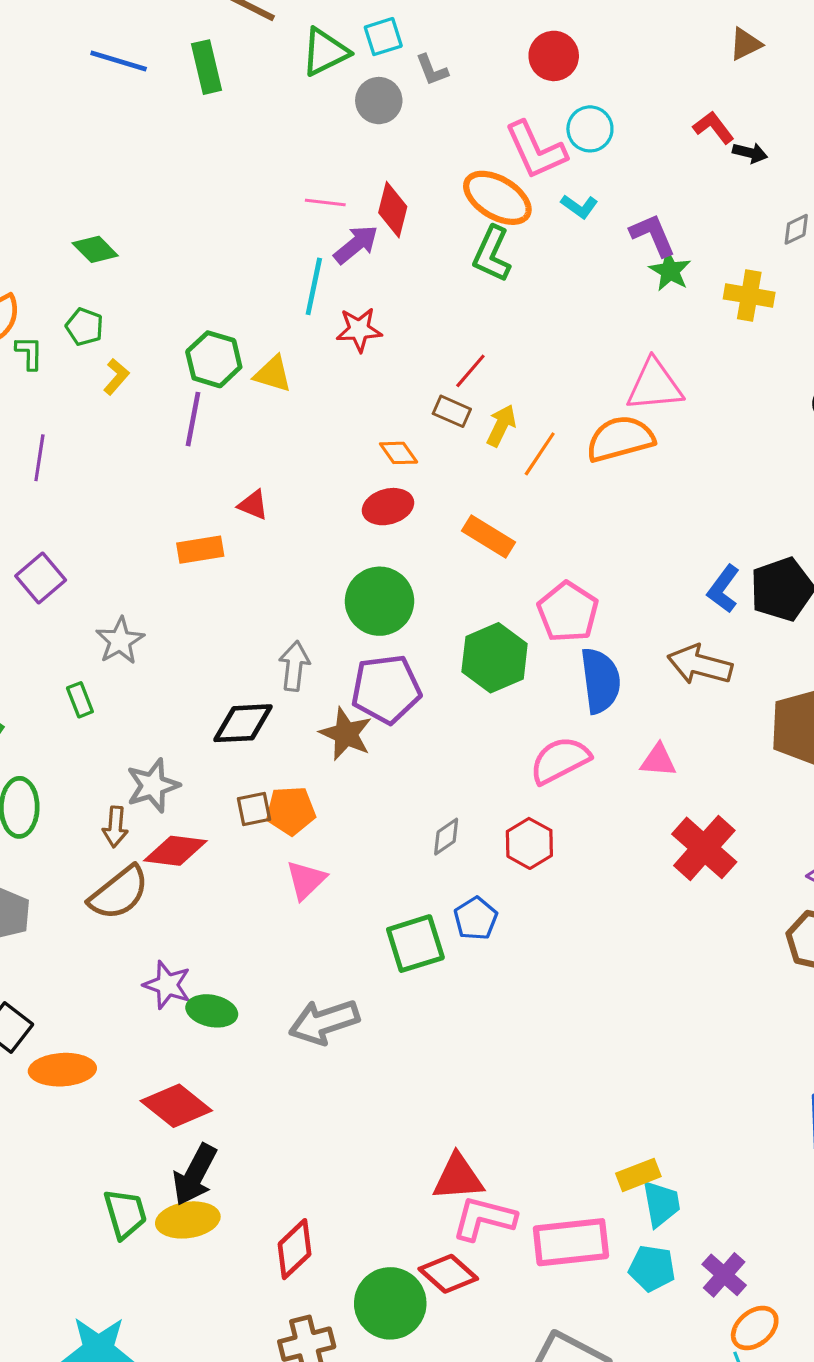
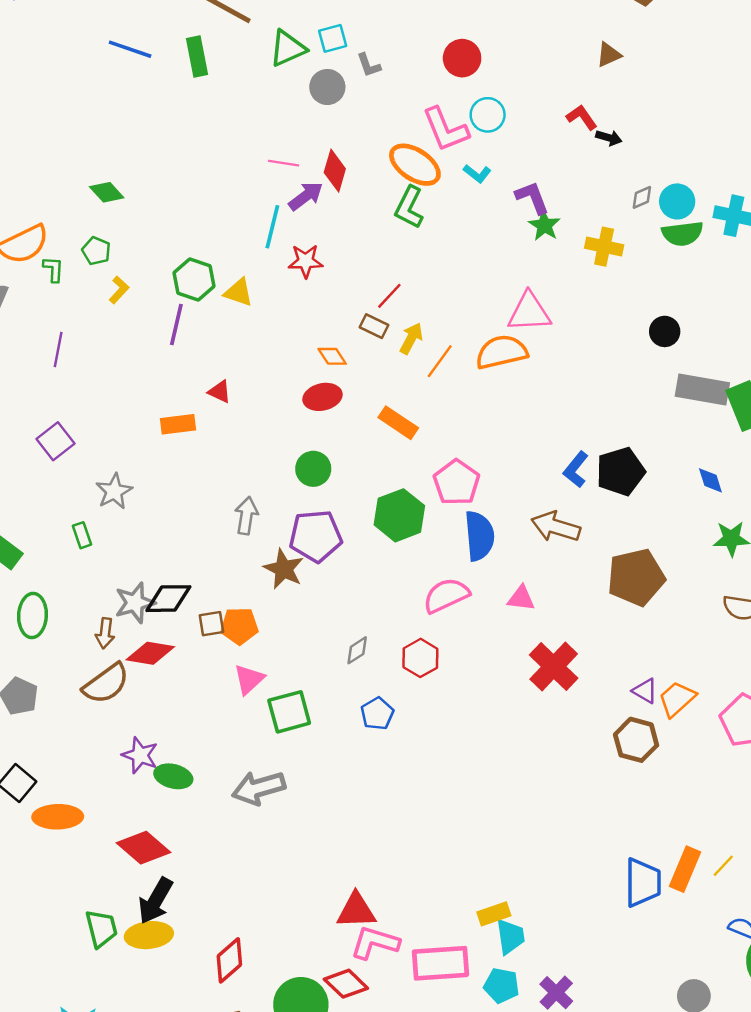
green circle: (380, 601) -> (313, 469), size x0.7
black diamond: (243, 723) -> (168, 599), moved
green square: (415, 944) -> (289, 712), moved

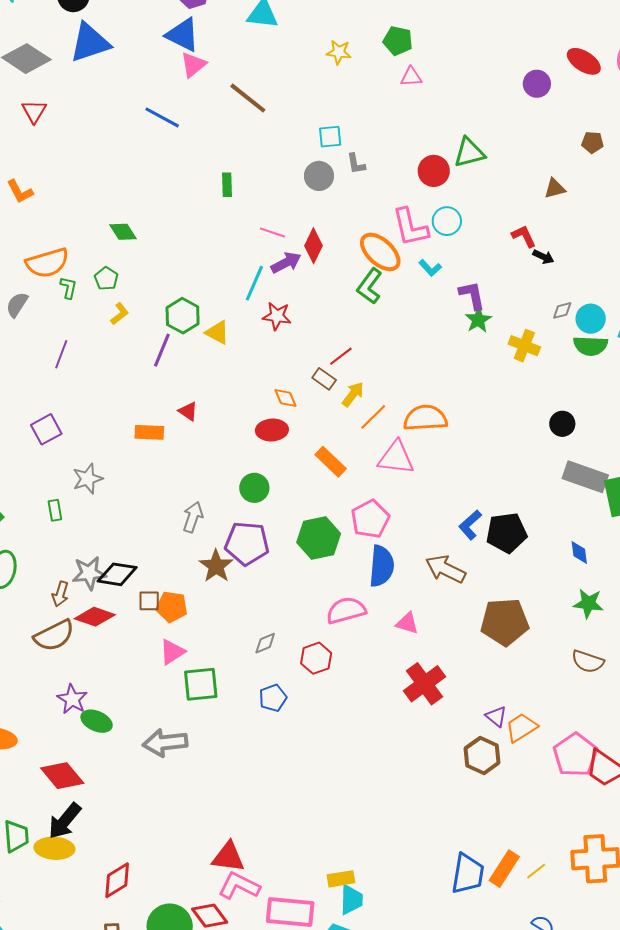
green triangle: (288, 48) -> (469, 153), moved
green rectangle: (197, 56) -> (227, 185), moved, size x0.7
pink triangle: (529, 312) -> (396, 458), moved

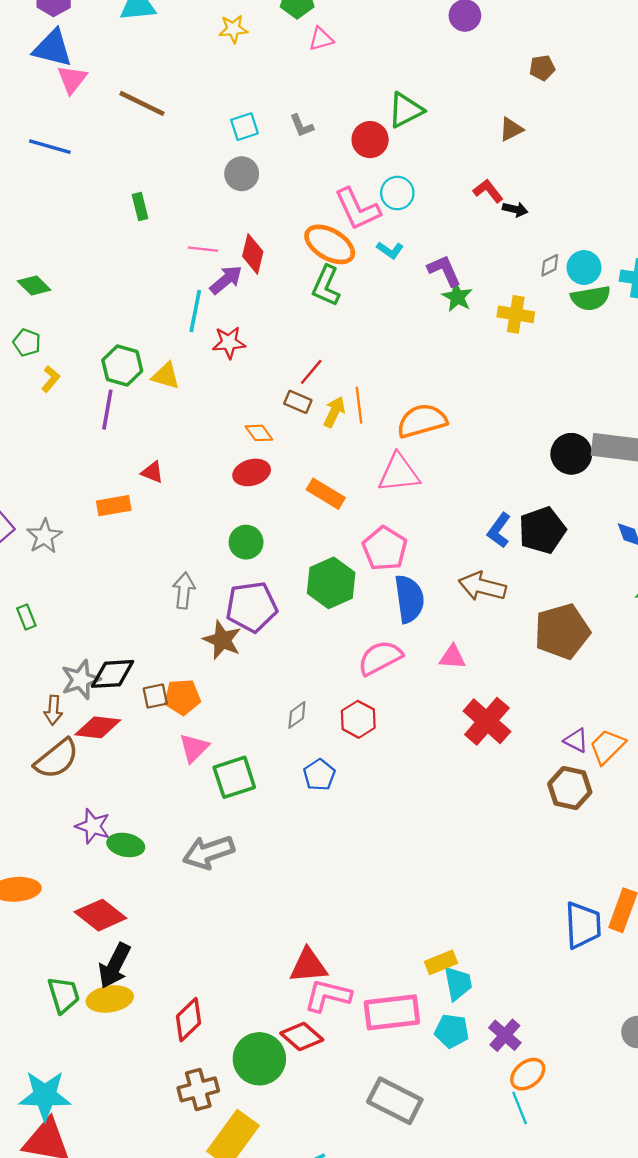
gray L-shape: (356, 164) -> (302, 126), moved
orange line: (373, 417) -> (359, 405), moved, turned -40
black circle: (562, 424) -> (571, 454), moved, size x1.4
gray star: (88, 479) -> (44, 536), moved

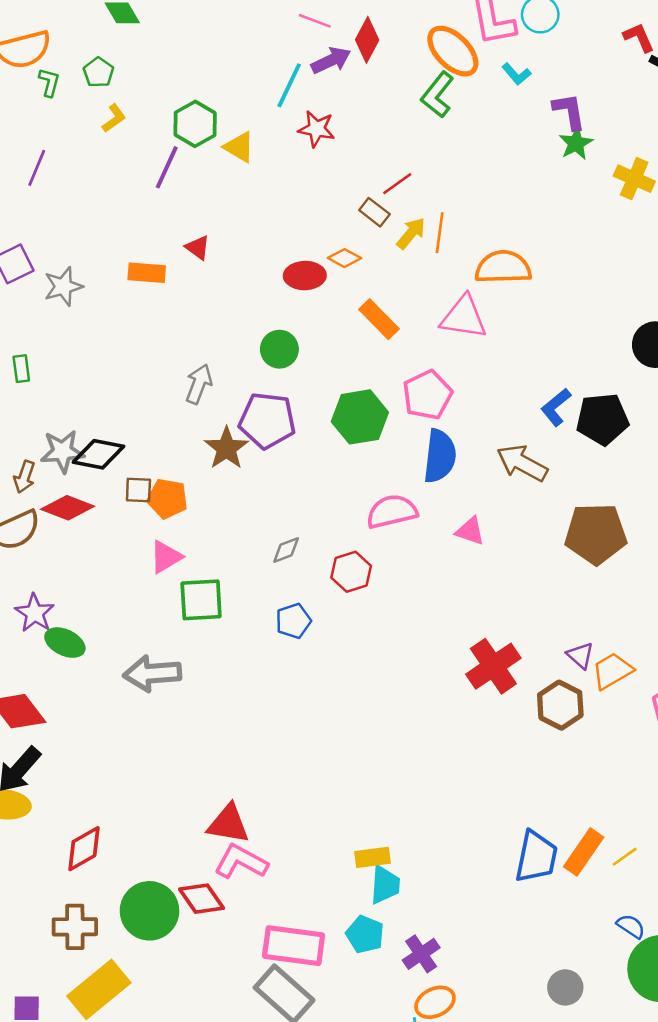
orange diamond: (259, 433) -> (345, 258), moved, turned -40
red cross: (487, 721) -> (493, 666), moved
pink rectangle: (392, 1012) -> (294, 946), moved

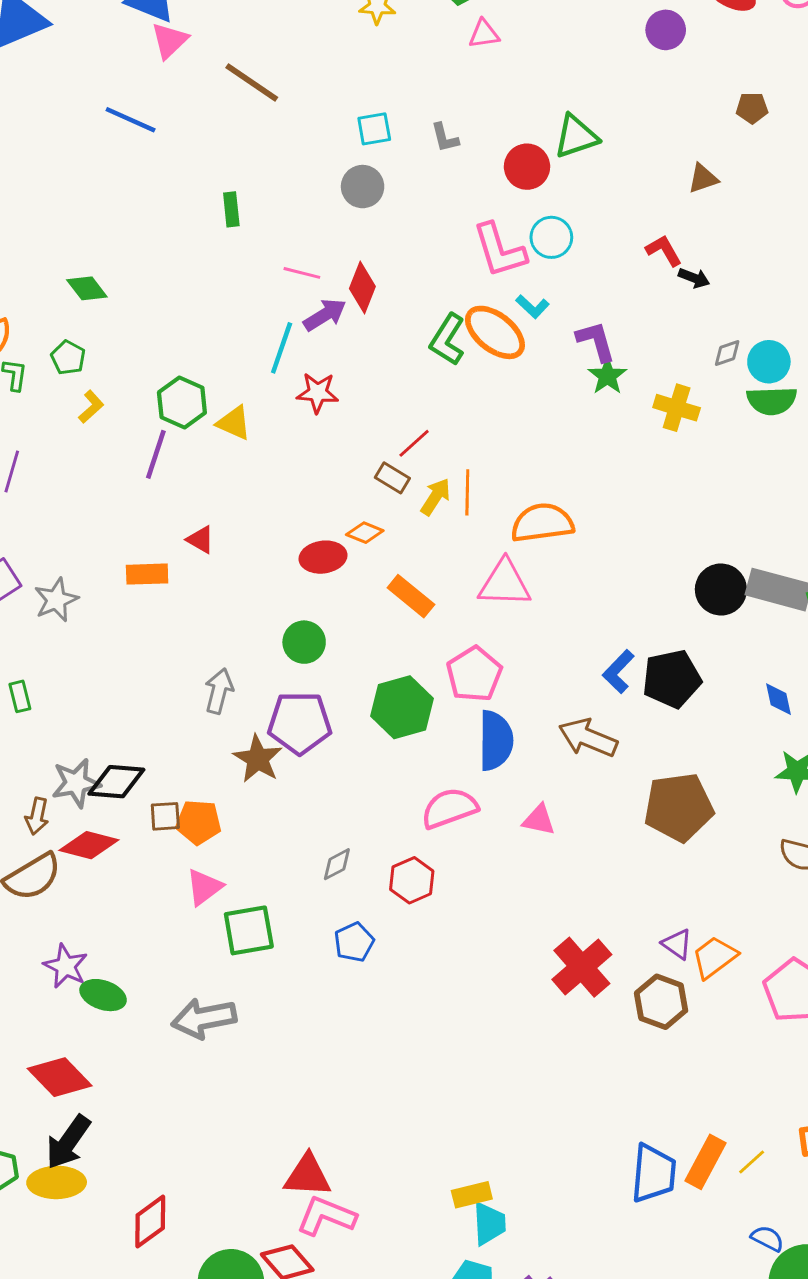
orange ellipse: (453, 51) -> (495, 332), moved

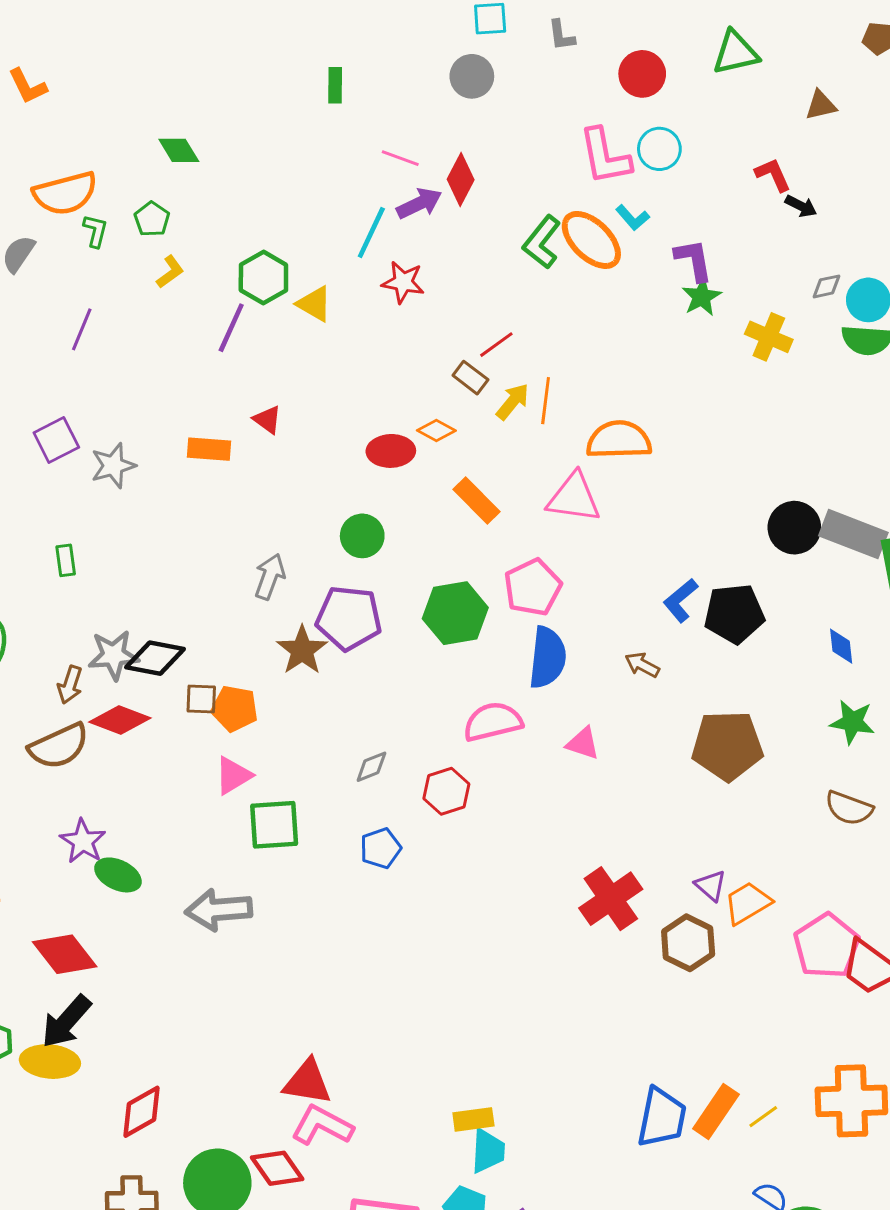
green triangle: (576, 136) -> (736, 53), moved
brown arrow: (588, 738) -> (642, 665), size x0.6

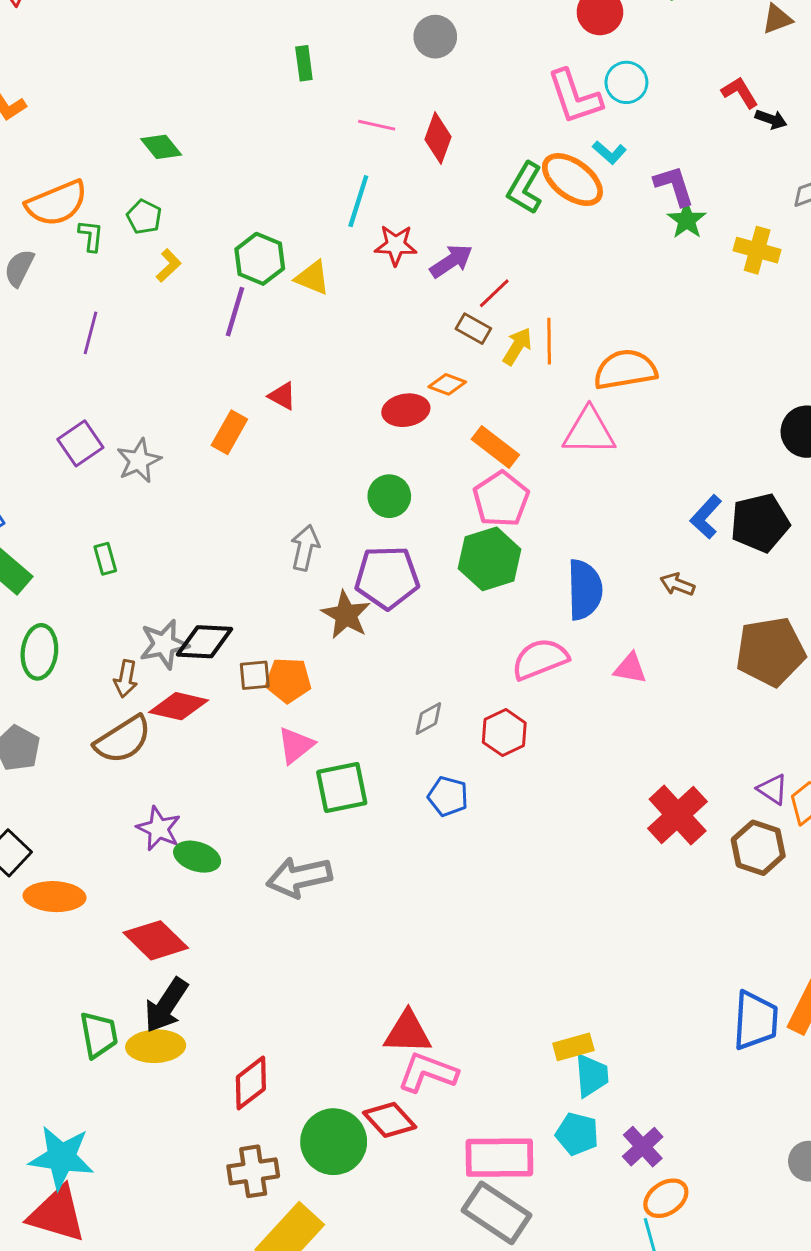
purple arrow: (419, 203) -> (451, 261), moved
orange rectangle: (209, 449) -> (229, 432), turned -57
pink pentagon: (533, 587) -> (501, 499), moved
blue pentagon: (381, 848) -> (448, 796), turned -30

